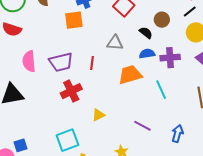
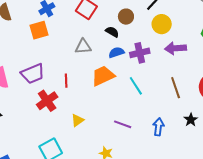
red line: (92, 63) -> (66, 81), moved

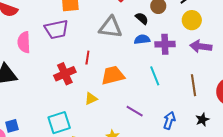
gray triangle: (83, 47) -> (110, 27), size x1.4
purple trapezoid: (33, 74) -> (56, 29), moved
orange trapezoid: (103, 76) -> (113, 75), moved

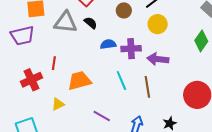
black semicircle: (142, 18) -> (91, 23), moved
gray triangle: (110, 27) -> (66, 22), moved
purple arrow: (201, 46) -> (158, 59), moved
brown line: (194, 85) -> (147, 87), moved

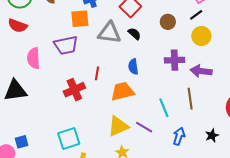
blue semicircle: (108, 44) -> (133, 67), moved, turned -91
cyan line: (121, 80) -> (164, 108), moved
yellow triangle: (58, 104) -> (118, 126), moved, size x1.6

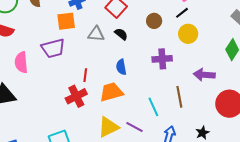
gray triangle: (109, 33) -> (96, 34), size x0.7
purple arrow: (201, 71) -> (204, 75), moved
red cross: (74, 90) -> (76, 96), moved

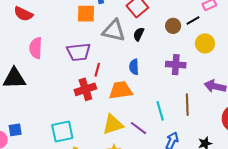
black line: (182, 13) -> (193, 21), moved
gray triangle: (96, 34) -> (114, 31), size x1.4
black semicircle: (121, 34) -> (139, 34), turned -112
purple trapezoid: (53, 48) -> (79, 52), moved

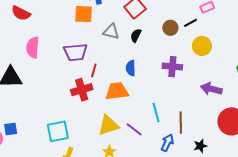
gray triangle: (114, 31) -> (111, 32), size x0.7
brown line: (187, 105) -> (181, 123), moved

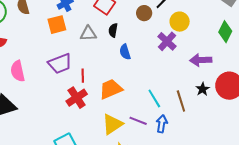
purple cross: (172, 67) -> (167, 41), moved, turned -36
blue semicircle: (131, 68) -> (125, 52), moved
blue arrow: (167, 143) -> (162, 124), moved
black star: (200, 146) -> (203, 89), moved

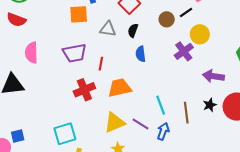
red line: (83, 76) -> (101, 64), moved

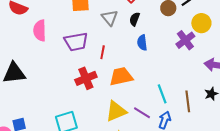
gray triangle: (108, 29) -> (110, 18), turned 42
pink semicircle: (31, 53) -> (40, 31), moved

